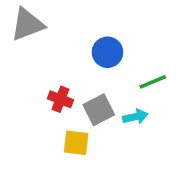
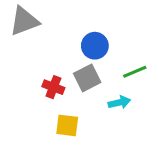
gray square: (99, 110) -> (87, 78), moved

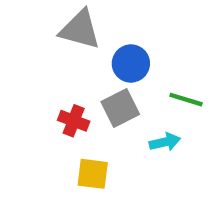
gray triangle: (24, 21) -> (80, 30), moved, turned 36
green line: (135, 72) -> (186, 100), turned 40

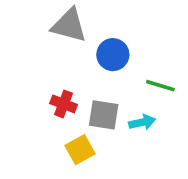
gray square: (120, 108) -> (104, 115), moved, turned 36
yellow square: (93, 174) -> (80, 150), turned -36

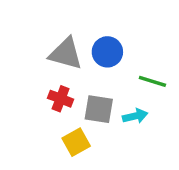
gray triangle: (69, 25) -> (66, 54), moved

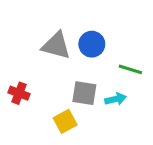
red cross: (61, 99) -> (19, 93), moved

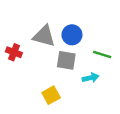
red cross: (19, 93) -> (14, 52), moved
gray square: (84, 93) -> (66, 60), moved

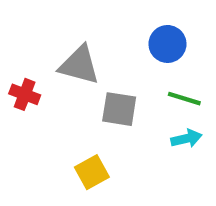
blue circle: (72, 35) -> (167, 44), moved
cyan arrow: (91, 78) -> (186, 139), moved

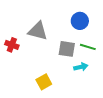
gray square: (119, 109) -> (67, 49), moved
cyan arrow: (186, 139) -> (81, 67), moved

